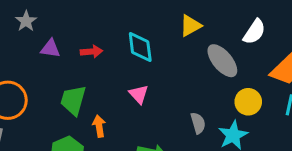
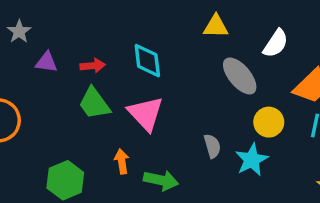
yellow triangle: (190, 26) -> (216, 26), moved, turned 30
pink triangle: (139, 94) -> (146, 114), size x1.6
green trapezoid: (73, 100) -> (94, 103), moved, turned -52
orange arrow: (99, 126) -> (122, 161), moved

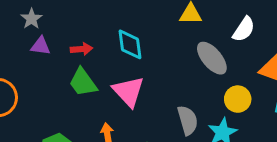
gray star: (19, 31) -> (31, 19), moved
gray semicircle: (212, 146) -> (188, 120), size x1.4

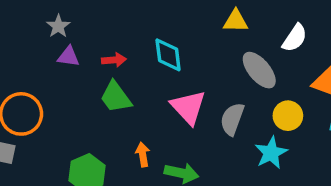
pink triangle: (128, 91) -> (188, 107), moved
gray semicircle: (188, 120) -> (232, 119), moved, turned -144

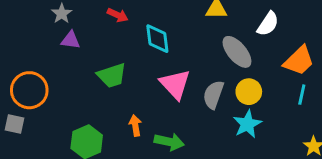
red arrow: (114, 60) -> (118, 15), moved, turned 30
green trapezoid: (116, 97) -> (112, 75), turned -72
yellow circle: (288, 116) -> (249, 92), moved

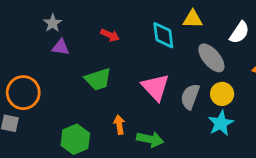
red arrow: (118, 15) -> (110, 35), moved
cyan diamond: (157, 39) -> (163, 35), moved

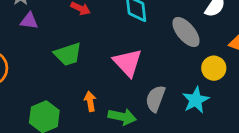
yellow circle: (222, 94) -> (214, 68), moved
gray semicircle: (190, 97) -> (155, 99), moved

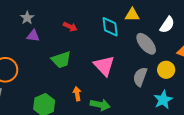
gray semicircle: (155, 99) -> (140, 77), moved
cyan star: (196, 100) -> (163, 100), moved

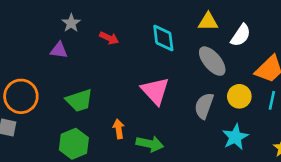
yellow triangle: (132, 15) -> (208, 22), moved
gray star: (27, 18) -> (71, 23), moved
green trapezoid: (61, 60) -> (79, 100), moved

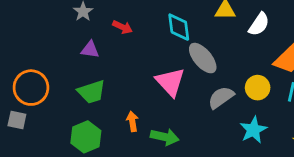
purple triangle: (59, 50) -> (90, 50), moved
gray ellipse: (212, 61) -> (203, 58), moved
gray semicircle: (204, 106) -> (221, 97), turned 35

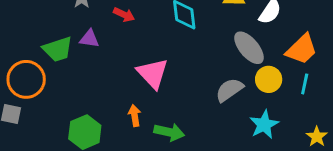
gray ellipse: (203, 58) -> (249, 48), moved
pink triangle: (170, 82) -> (153, 73), moved
green trapezoid: (91, 92) -> (58, 49), moved

